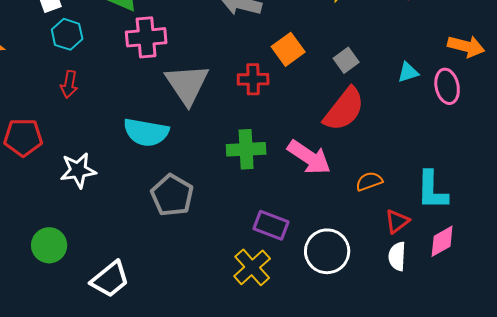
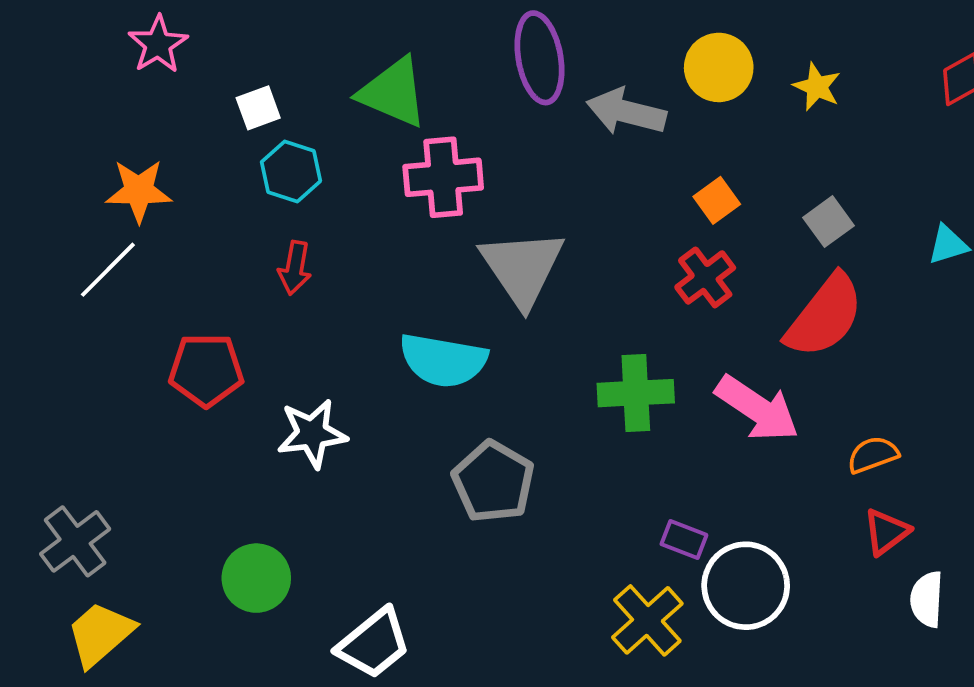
orange square: (288, 49) -> (717, 200), size x0.7
red cross: (253, 79) -> (705, 277), moved, turned -36
red triangle: (397, 221) -> (886, 532), moved
purple rectangle: (271, 225) -> (684, 539), size x0.7
white circle: (327, 251) -> (746, 586), moved

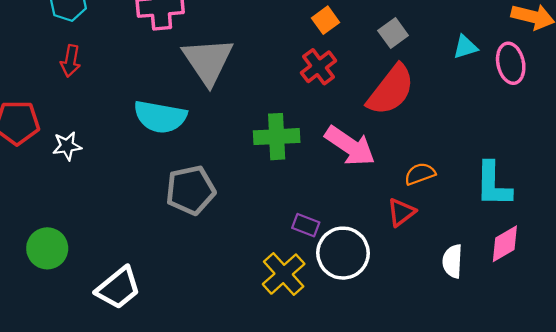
white star: (312, 434) -> (67, 146), moved, size x0.7
gray pentagon: (493, 482) -> (190, 190), turned 30
red triangle: (886, 532) -> (401, 212), moved

